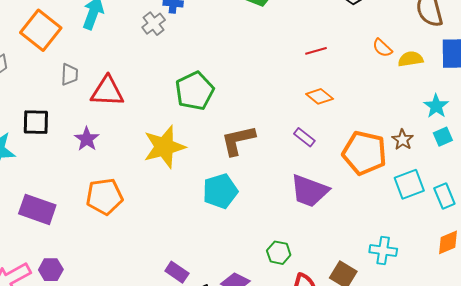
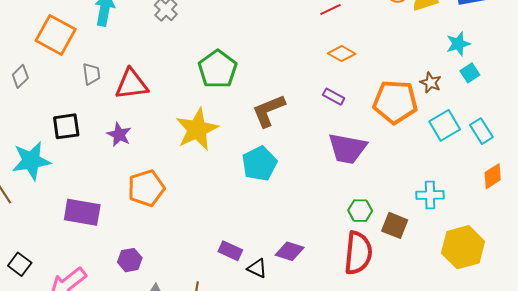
cyan star: (436, 106) -> (458, 44), turned 30
green hexagon: (279, 253) -> (360, 211), moved
purple hexagon: (51, 270) -> (130, 260), moved

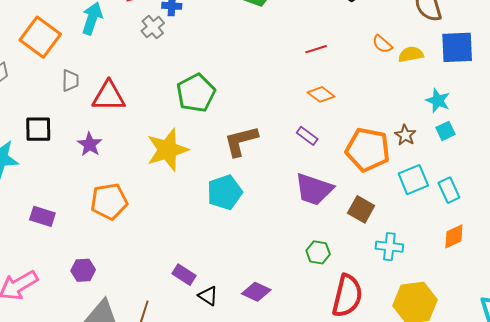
cyan star: (458, 44) -> (438, 101), turned 30
purple rectangle: (82, 212) -> (42, 216), size x0.7
brown square: (395, 225) -> (361, 209), moved
purple diamond: (290, 251) -> (256, 292), moved
red semicircle: (358, 253) -> (347, 296), moved

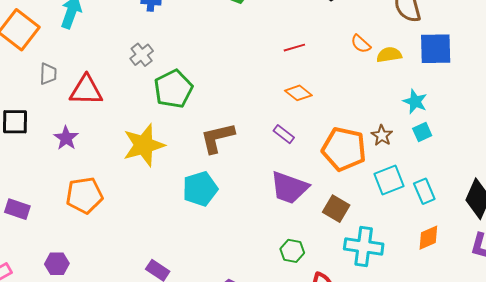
gray cross: (153, 27) -> (142, 55), moved
cyan cross: (389, 247) -> (364, 246), size x1.4

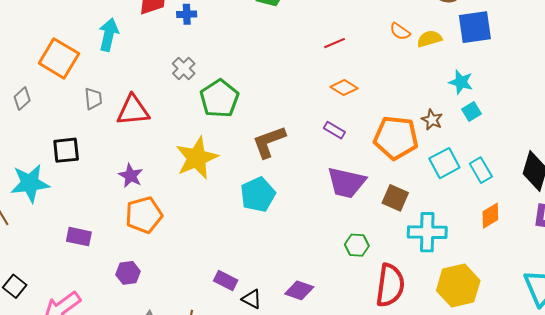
purple star: (66, 138) -> (131, 176), moved
purple hexagon: (57, 264) -> (128, 273), moved

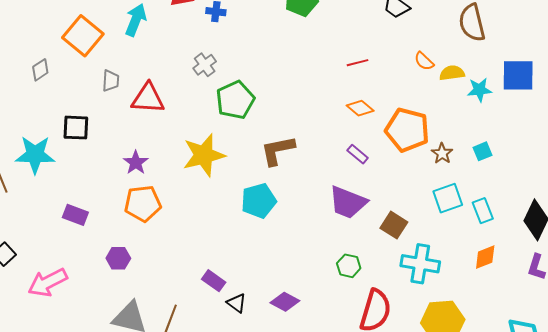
blue square: (475, 27) -> (518, 75), moved
cyan star: (461, 82) -> (479, 90), moved, turned -30
purple rectangle: (334, 130) -> (358, 154), moved
orange pentagon: (396, 138) -> (407, 130), moved

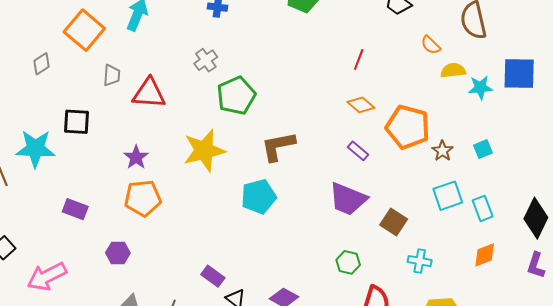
orange semicircle: (424, 61) -> (431, 45), moved
red line: (358, 63) -> (359, 59), turned -55
cyan cross: (420, 264) -> (420, 261), size x0.6

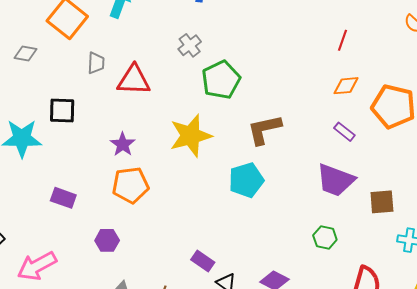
gray diamond: (41, 64) -> (26, 53), turned 45
orange diamond: (361, 105) -> (346, 86), turned -44
brown square: (394, 222) -> (382, 202), turned -36
green hexagon: (348, 262) -> (325, 238), moved

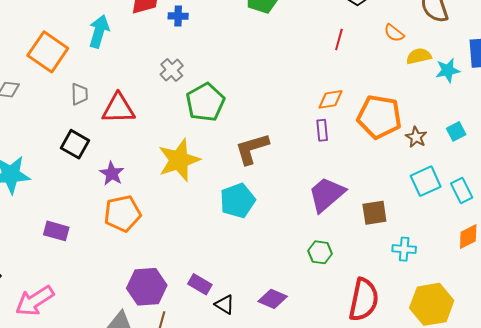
red line: (343, 40) -> (339, 39), moved
black square: (62, 110) -> (75, 144), moved, turned 32
purple rectangle: (344, 132) -> (322, 130), moved, turned 50
purple trapezoid: (336, 180) -> (327, 194), turned 123
purple hexagon: (107, 240) -> (147, 287), moved, size x1.6

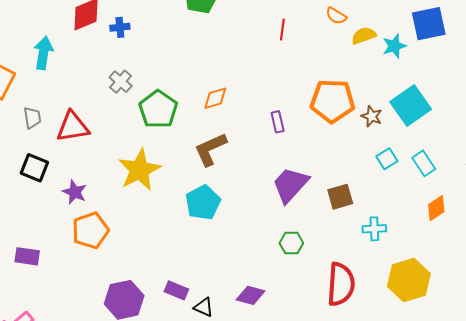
orange diamond: (330, 99) -> (215, 98), moved
cyan square: (456, 131) -> (411, 105), size x2.0
cyan square: (426, 181) -> (387, 159), size x0.7

